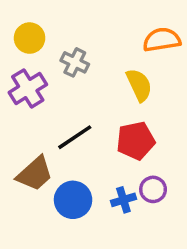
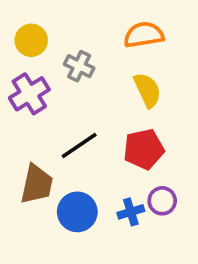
orange semicircle: (162, 40) -> (144, 35), moved
brown trapezoid: (35, 174) -> (37, 184), turned -36

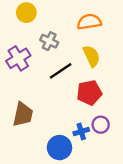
yellow circle: (31, 40) -> (26, 13), moved
black line: (79, 145) -> (61, 71), moved
blue circle: (77, 212) -> (59, 148), moved

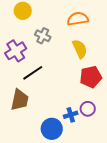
black line: (61, 71) -> (33, 73), moved
red pentagon: (89, 93) -> (91, 77), moved

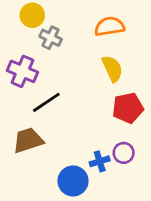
gray cross: (43, 36) -> (51, 38), moved
purple cross: (16, 51) -> (22, 71), turned -35
brown trapezoid: (20, 100) -> (28, 140), turned -120

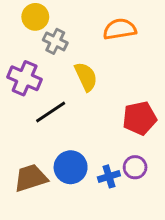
yellow semicircle: (112, 69) -> (86, 77), moved
brown trapezoid: (28, 140) -> (31, 178), moved
blue circle: (73, 181) -> (71, 167), moved

